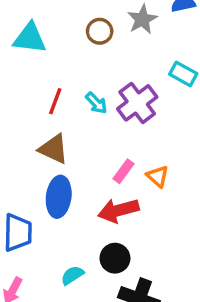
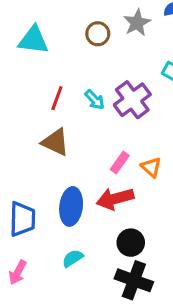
blue ellipse: (59, 197) -> (71, 206), moved
black circle: (115, 258) -> (131, 243), moved

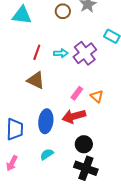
cyan arrow: (95, 100) -> (61, 53), turned -48

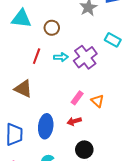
brown circle: (63, 11) -> (52, 28), moved
brown triangle: (36, 80) -> (23, 89), moved
red arrow: (74, 116) -> (74, 121), size x0.6

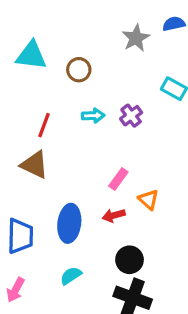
red line: (37, 56) -> (44, 125), moved
purple cross: (85, 57) -> (131, 116), size x0.6
orange triangle: (97, 101) -> (149, 200), moved

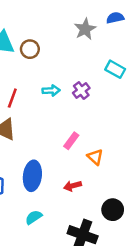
brown circle: (79, 70) -> (30, 49), moved
red arrow: (114, 215) -> (73, 186), moved
black circle: (129, 260) -> (113, 210), moved

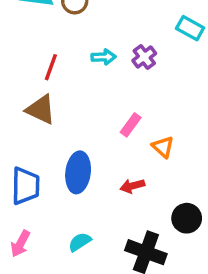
cyan semicircle: (34, 217) -> (80, 242), moved

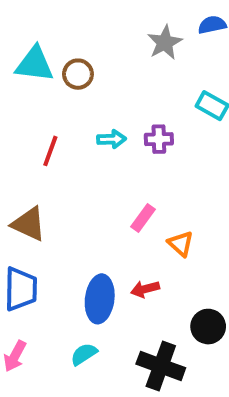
purple cross: (144, 57) -> (159, 139), turned 35
brown triangle: (41, 110) -> (29, 224), moved
blue ellipse: (78, 172) -> (100, 299), moved

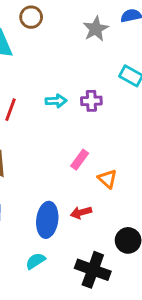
brown circle: (78, 74) -> (31, 17), moved

